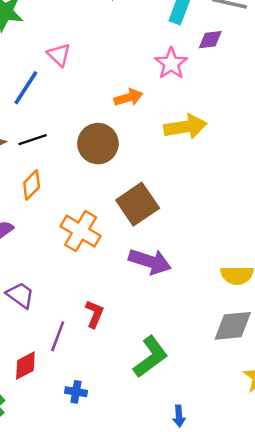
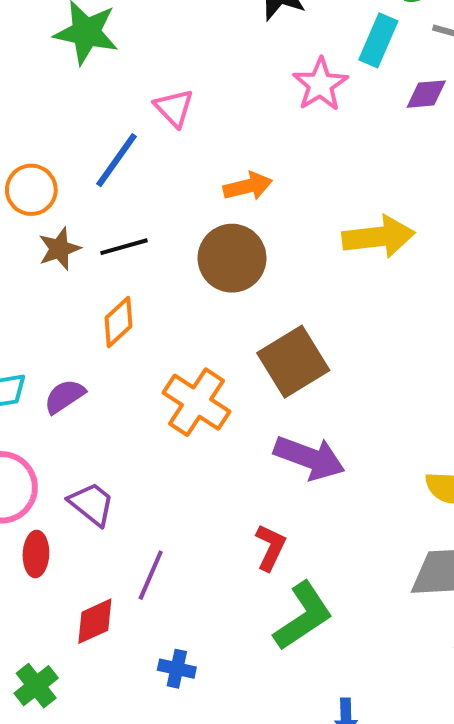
pink star: (171, 63) -> (320, 85), moved
orange arrow: (128, 97) -> (248, 186), moved
red L-shape: (94, 314) -> (270, 547), moved

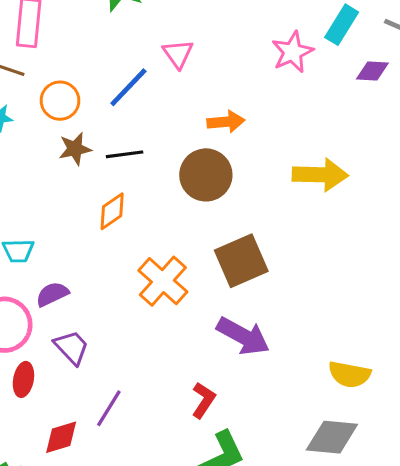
purple semicircle: (65, 396) -> (52, 294), moved

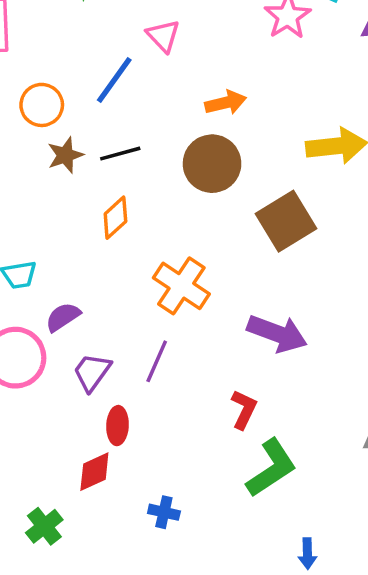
brown square: (241, 261) -> (286, 221), moved
purple trapezoid: (71, 347) -> (92, 372), turned -93
red ellipse: (23, 379) -> (117, 426), moved
purple line: (109, 408) -> (157, 361), moved

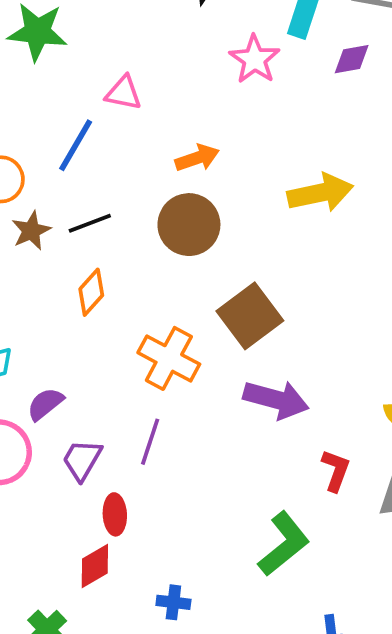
pink triangle: (163, 36) -> (124, 93), turned -30
brown square: (286, 221) -> (250, 316), moved
red L-shape: (244, 409) -> (336, 470), moved

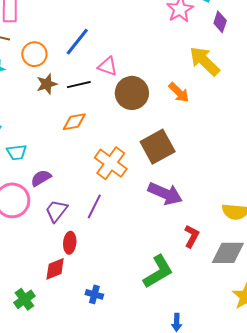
purple diamond: (352, 59) -> (220, 22), moved, turned -70
pink triangle: (124, 93) -> (108, 66), moved
orange arrow: (197, 158) -> (179, 92), moved, turned 55
yellow arrow: (320, 193) -> (205, 61), moved, turned -132
orange diamond: (91, 292) -> (74, 122), turned 30

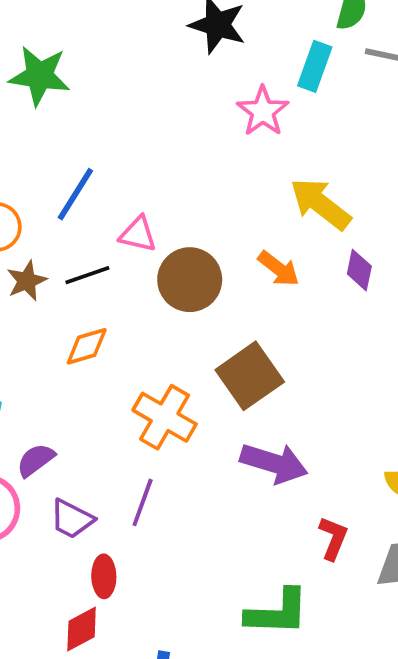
purple diamond: (220, 22) -> (359, 270), moved
purple trapezoid: (56, 211) -> (72, 519), turned -95
green L-shape: (158, 272) -> (277, 612), turned 39

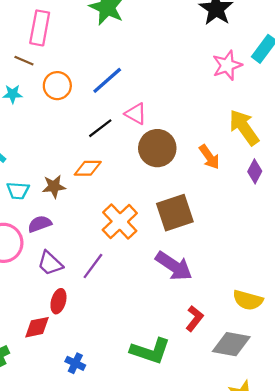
black line: (87, 275) -> (100, 128), turned -35
brown star: (27, 281) -> (54, 186), moved

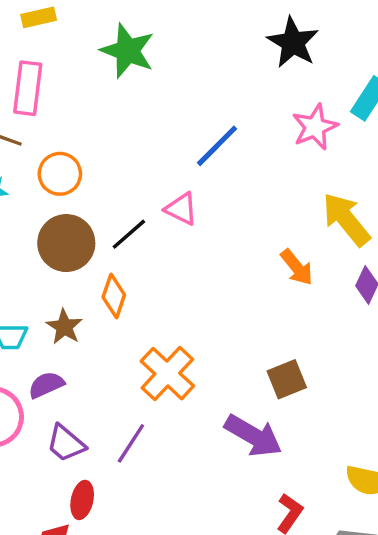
blue line: (107, 80) -> (217, 146), moved
brown circle: (157, 148) -> (66, 243), moved
orange diamond: (88, 168) -> (114, 296), turned -68
brown star: (54, 186) -> (64, 327), turned -30
brown square: (175, 213) -> (287, 379), moved, size x0.7

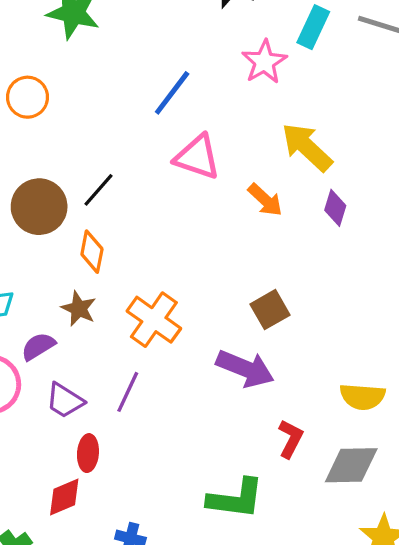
orange circle: (60, 174) -> (28, 97), moved
pink triangle: (181, 209) -> (197, 157), moved, size x1.4
brown star: (64, 327) -> (79, 309), moved

